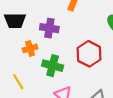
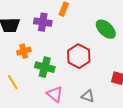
purple cross: (49, 28) -> (43, 22), moved

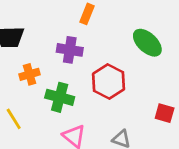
purple cross: (43, 22) -> (70, 50), moved

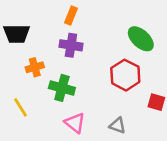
orange rectangle: (87, 14) -> (71, 16), moved
red hexagon: (109, 81) -> (125, 75), moved

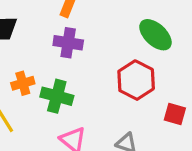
orange cross: (35, 67) -> (23, 83), moved

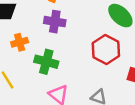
orange cross: (23, 83) -> (20, 42), moved

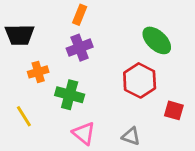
purple cross: (55, 22) -> (80, 48), turned -30

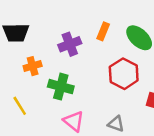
orange rectangle: (80, 15) -> (103, 31), moved

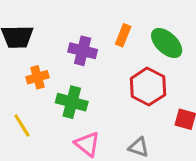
purple cross: (70, 44) -> (83, 51), turned 35

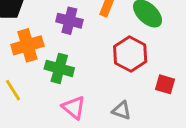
orange cross: (38, 77) -> (27, 45), size x1.5

